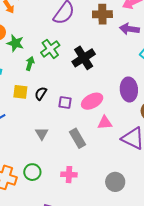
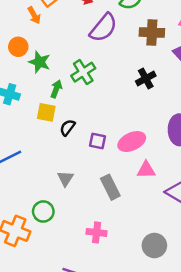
black cross: (84, 58) -> (146, 79), moved, size x0.7
yellow square: (20, 92) -> (46, 112), moved
green circle: (32, 172) -> (43, 211), moved

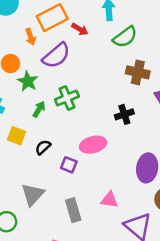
purple semicircle: (103, 28) -> (56, 56), moved
yellow square: (46, 112) -> (17, 136), moved
pink ellipse: (132, 142) -> (93, 145), moved
gray triangle: (65, 178) -> (33, 194), size x1.5

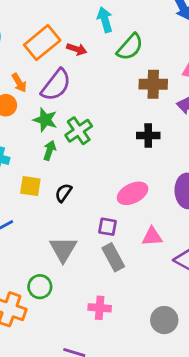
orange arrow: (31, 37) -> (19, 83), moved
green star: (28, 81) -> (45, 120), moved
black cross: (124, 114) -> (148, 135), turned 30
pink ellipse: (93, 145) -> (133, 193), moved
purple square: (69, 165) -> (108, 227), moved

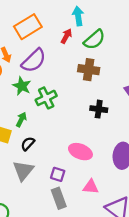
red arrow: (77, 49) -> (66, 36), moved, turned -88
brown cross: (153, 84) -> (89, 70), moved
green arrow: (50, 150) -> (21, 120), moved
pink ellipse: (133, 193) -> (80, 152), turned 40
gray triangle: (63, 249) -> (23, 171), moved

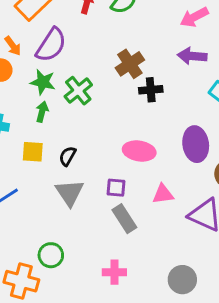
brown cross: (89, 70) -> (130, 64), moved, turned -30
green arrow: (21, 120) -> (42, 112), moved

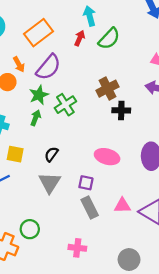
green star: (43, 82) -> (39, 95), turned 30
yellow square: (33, 152) -> (15, 154), moved
pink triangle: (163, 194) -> (122, 206), moved

